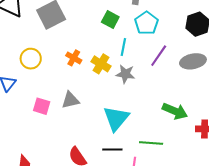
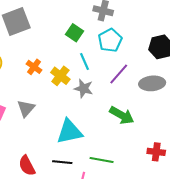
cyan line: (123, 47) -> (85, 61), turned -42
gray triangle: (70, 100) -> (26, 108), turned -42
green arrow: (175, 111) -> (122, 115), moved
cyan triangle: (116, 118) -> (69, 132), turned 32

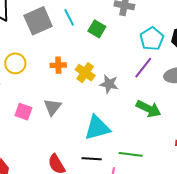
cyan pentagon: (110, 40) -> (152, 39), moved
cyan line: (85, 61) -> (69, 17), moved
orange cross: (34, 67) -> (58, 65), turned -35

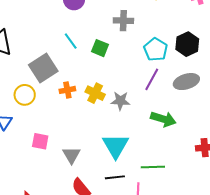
gray square: (38, 21) -> (43, 68), moved
gray triangle: (53, 107) -> (71, 155), moved
cyan triangle: (97, 128) -> (116, 146), turned -36

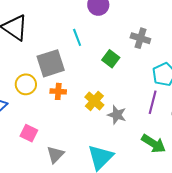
cyan line: (71, 41) -> (77, 37), moved
purple line: (152, 79) -> (153, 102), turned -30
orange cross: (67, 90) -> (58, 91), moved

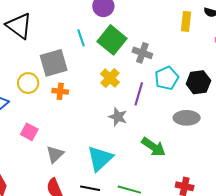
gray cross: (140, 38) -> (142, 53), moved
green square: (111, 59) -> (112, 40), moved, size x1.6
yellow cross: (94, 101) -> (110, 78), moved
purple line: (153, 102) -> (139, 94), moved

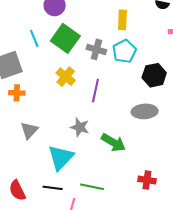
yellow rectangle: (186, 21) -> (122, 20), moved
cyan pentagon: (167, 78) -> (124, 51), moved
gray star: (118, 117) -> (80, 127), moved
gray triangle: (55, 154) -> (29, 130), moved

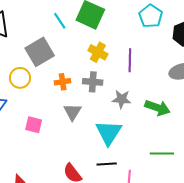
gray cross: (96, 49) -> (93, 82), moved
orange cross: (17, 93) -> (63, 82), moved
green line: (92, 187) -> (162, 154), moved

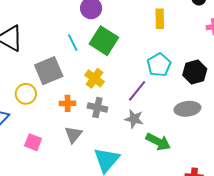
cyan pentagon: (151, 16) -> (159, 65), moved
yellow cross: (98, 52) -> (94, 78), moved
purple line: (130, 60) -> (137, 91), turned 30
gray star: (122, 99) -> (134, 119), moved

